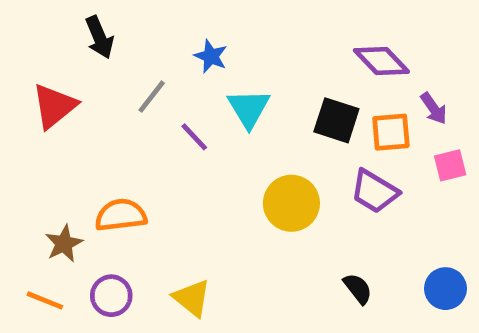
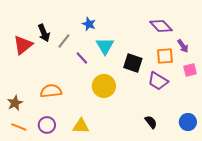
black arrow: (99, 37) -> (44, 33), moved
black square: (336, 120) -> (133, 63), moved
yellow circle: (291, 203) -> (104, 86), moved
brown star: (64, 244) -> (15, 103), moved
yellow triangle: (192, 298) -> (81, 126), turned -36

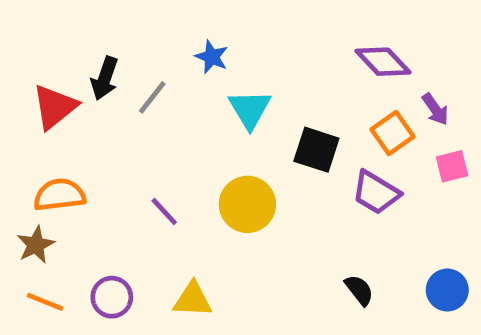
black arrow: (44, 33) -> (105, 78), turned 42
orange square: (165, 56) -> (393, 133), turned -30
purple line: (82, 58) -> (164, 212), moved
orange semicircle: (51, 91) -> (59, 195), moved

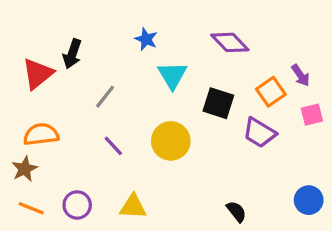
purple diamond: (383, 62) -> (230, 42), moved
gray line: (152, 97) -> (105, 97), moved
black semicircle: (359, 290) -> (236, 212), moved

